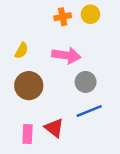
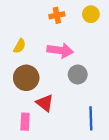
yellow circle: (90, 14) -> (91, 14), moved
blue line: (89, 111) -> (91, 118), moved, turned -70
red triangle: (54, 128) -> (45, 103), moved

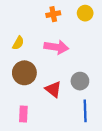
gray circle: (78, 74) -> (80, 81), moved
red triangle: (45, 103) -> (53, 89), moved

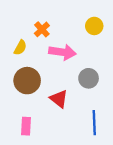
yellow circle: (85, 13) -> (94, 26), moved
orange cross: (53, 14) -> (42, 29), moved, turned -32
gray circle: (80, 81) -> (89, 78), moved

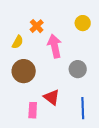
pink arrow: (62, 52) -> (55, 46), turned -110
red triangle: (59, 99) -> (52, 97), moved
pink rectangle: (26, 126) -> (33, 110), moved

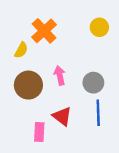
orange cross: (37, 26) -> (44, 31), size x1.5
pink arrow: (55, 46) -> (60, 75), moved, size x0.7
blue line: (83, 108) -> (98, 113), moved

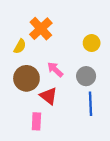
yellow circle: (99, 27) -> (92, 43), moved
pink arrow: (60, 75) -> (55, 70), turned -35
red triangle: (62, 116) -> (49, 96), moved

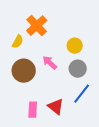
yellow circle: (92, 43) -> (75, 46), moved
red triangle: (49, 96) -> (56, 107), moved
blue line: (90, 104) -> (82, 94), turned 40

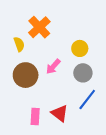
yellow semicircle: (18, 42) -> (19, 44), turned -48
pink arrow: (50, 63) -> (53, 67), turned -91

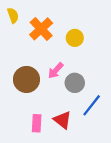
yellow semicircle: (19, 44) -> (13, 15), moved
yellow circle: (80, 48) -> (75, 38), moved
gray circle: (83, 73) -> (75, 83), moved

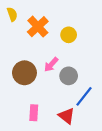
red triangle: (62, 120) -> (67, 116), moved

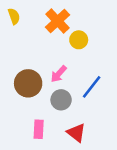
orange cross: (38, 27) -> (58, 21), moved
gray circle: (69, 76) -> (61, 100), moved
blue line: (84, 96) -> (92, 87), moved

